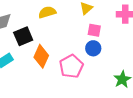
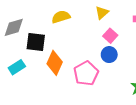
pink square: (94, 30) -> (110, 36), turned 32
black square: (23, 36) -> (36, 42), turned 30

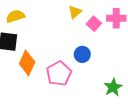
yellow semicircle: (61, 17) -> (15, 16), moved
pink square: (110, 36) -> (94, 24), moved

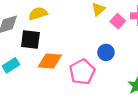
orange diamond: (27, 63) -> (50, 61), turned 70

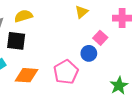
pink square: (118, 21) -> (100, 38), moved
orange diamond: (50, 61) -> (27, 75), moved

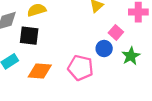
pink pentagon: (66, 72) -> (81, 68), turned -30
green star: (119, 86) -> (131, 56), moved

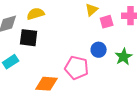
pink square: (116, 32) -> (107, 22), moved, turned 32
orange diamond: (40, 71) -> (47, 84), moved

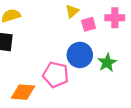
blue circle: (99, 50) -> (80, 55), size x1.5

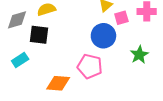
blue circle: (80, 55) -> (103, 36), moved

